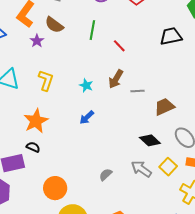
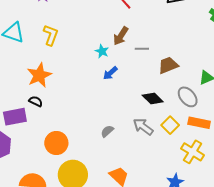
cyan star: (86, 85) -> (102, 51), moved
blue arrow: (87, 117) -> (110, 73), moved

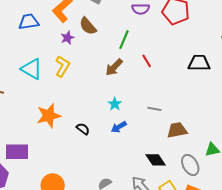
yellow L-shape: (51, 35) -> (62, 66), moved
brown arrow: (121, 36) -> (114, 67), moved
black semicircle: (36, 101) -> (83, 129), moved

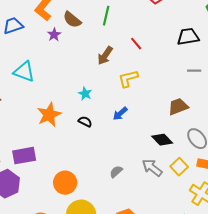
green line: (124, 40) -> (106, 16), moved
yellow L-shape: (62, 66) -> (128, 79), moved, turned -125
cyan star: (115, 104) -> (85, 94), moved
gray line: (154, 109) -> (194, 71), moved

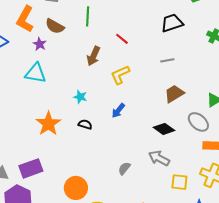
gray line: (194, 71) -> (167, 60), moved
cyan triangle: (24, 72) -> (36, 73), moved
yellow square: (179, 167) -> (179, 182), moved, turned -30

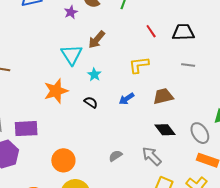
black trapezoid: (172, 23) -> (183, 32), moved
brown arrow: (93, 56) -> (97, 40), moved
cyan triangle: (36, 73) -> (72, 55), moved, turned 30
brown trapezoid: (174, 94) -> (163, 96), moved

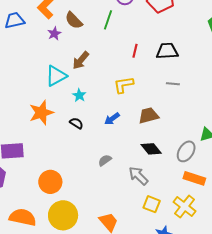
red line: (151, 31) -> (135, 51), turned 48
cyan triangle: (72, 55) -> (56, 76), turned 35
gray ellipse: (200, 133) -> (186, 151), turned 65
gray semicircle: (115, 156) -> (105, 160), moved

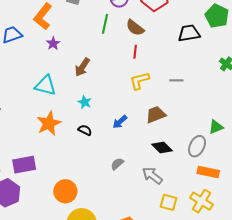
brown semicircle: (74, 20) -> (135, 28), moved
black trapezoid: (167, 51) -> (189, 33), moved
cyan triangle: (56, 76) -> (45, 85), moved, turned 50
yellow L-shape: (124, 85) -> (139, 81), moved

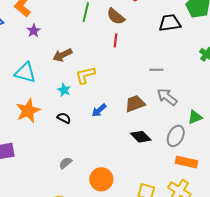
brown arrow: (82, 67) -> (62, 55), turned 30
yellow L-shape: (139, 81) -> (85, 75), moved
gray semicircle: (117, 164) -> (66, 163), moved
gray arrow: (152, 176) -> (167, 97), moved
orange circle: (65, 191) -> (101, 179), moved

